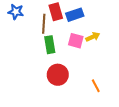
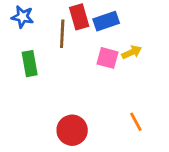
green rectangle: (50, 45) -> (30, 64), moved
red circle: (58, 75) -> (72, 130), moved

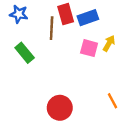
yellow arrow: (132, 52) -> (109, 43), turned -35
green rectangle: (30, 64) -> (25, 53), turned -30

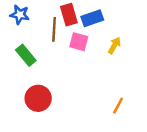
pink square: (89, 48) -> (79, 42), moved
orange line: (112, 101) -> (118, 106), turned 56
red circle: (60, 108) -> (38, 98), moved

